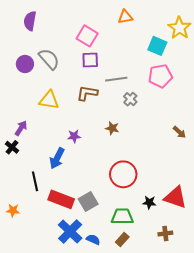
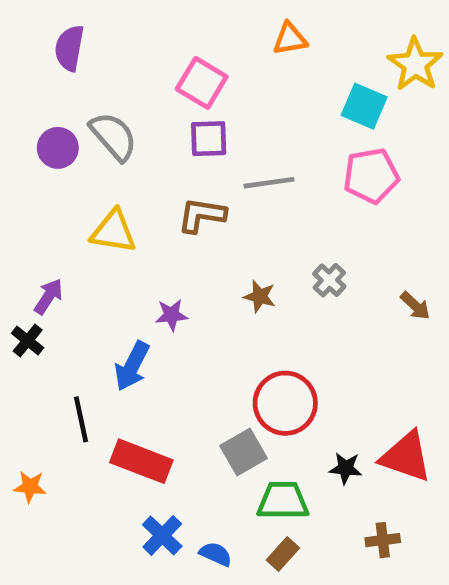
gray cross: (130, 99) -> (329, 280), moved
gray square: (88, 201) -> (243, 452), moved
blue cross: (70, 231) -> (162, 535), size x0.7

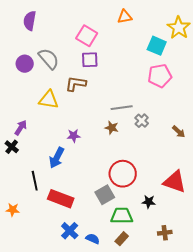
gray line: (269, 183) -> (122, 108), moved
brown L-shape: (202, 215) -> (76, 84), moved
red triangle: (406, 457) -> (175, 182), moved

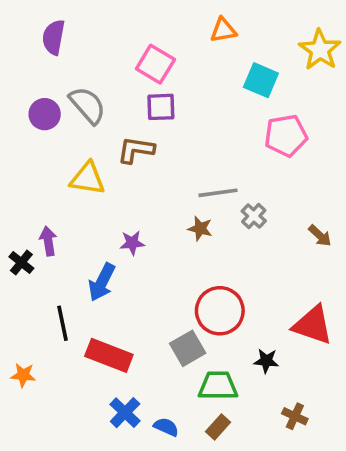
cyan square: (157, 46) -> (261, 80), moved
purple arrow: (21, 128) -> (48, 241), moved, turned -42
brown cross: (165, 233) -> (295, 416), turned 32

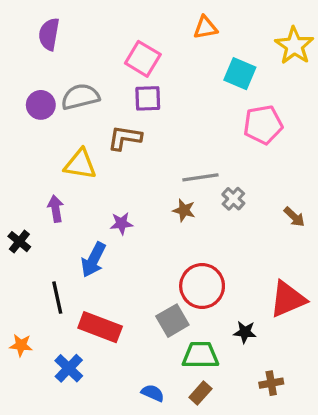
gray semicircle: (88, 105) -> (80, 97), turned -63
purple arrow: (48, 241) -> (56, 209), moved
red triangle: (313, 325) -> (288, 299), turned -42
blue cross: (125, 413) -> (69, 368), moved
brown cross: (295, 416) -> (271, 383), turned -35

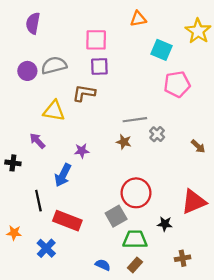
pink square: (143, 59) -> (96, 40), turned -30
purple arrow: (56, 209) -> (37, 141), turned -35
black cross: (19, 242) -> (13, 163), turned -32

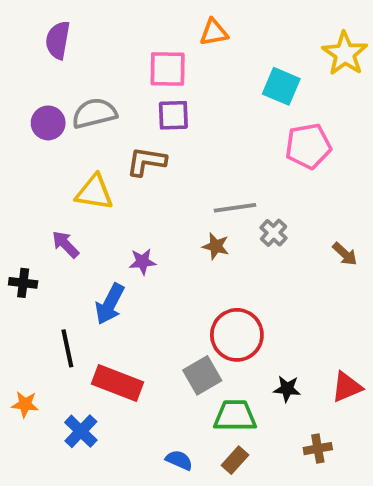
orange triangle: (138, 19) -> (214, 32), moved
red triangle: (194, 202) -> (347, 387), moved, size x0.7

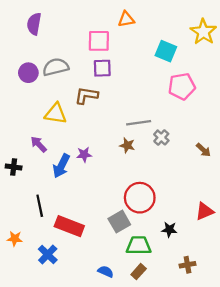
blue arrow: (110, 304) -> (61, 166), moved
red triangle: (347, 387) -> (205, 211), moved

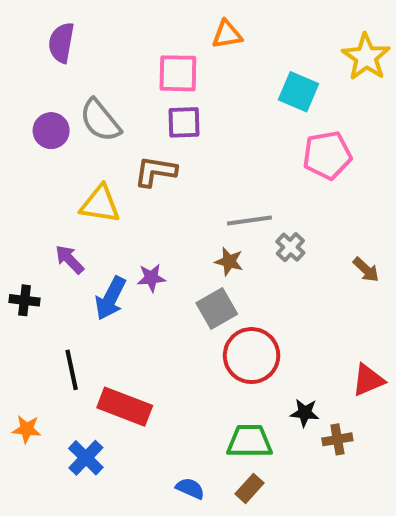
gray semicircle: (56, 67) -> (100, 120), turned -115
gray square: (119, 222) -> (217, 308), moved
brown cross: (187, 265) -> (337, 439), moved

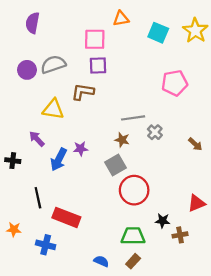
cyan square: (299, 92) -> (158, 33), moved
gray semicircle: (100, 120) -> (53, 64), turned 110
blue cross: (86, 458) -> (46, 245), turned -30

